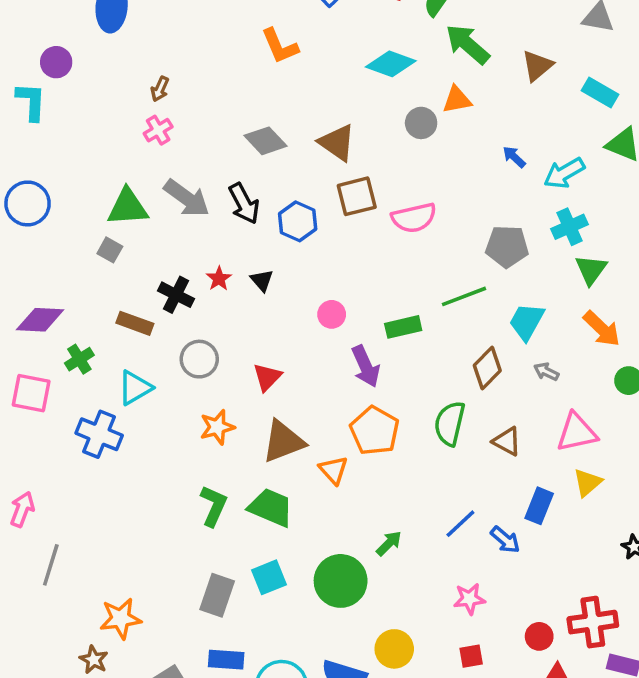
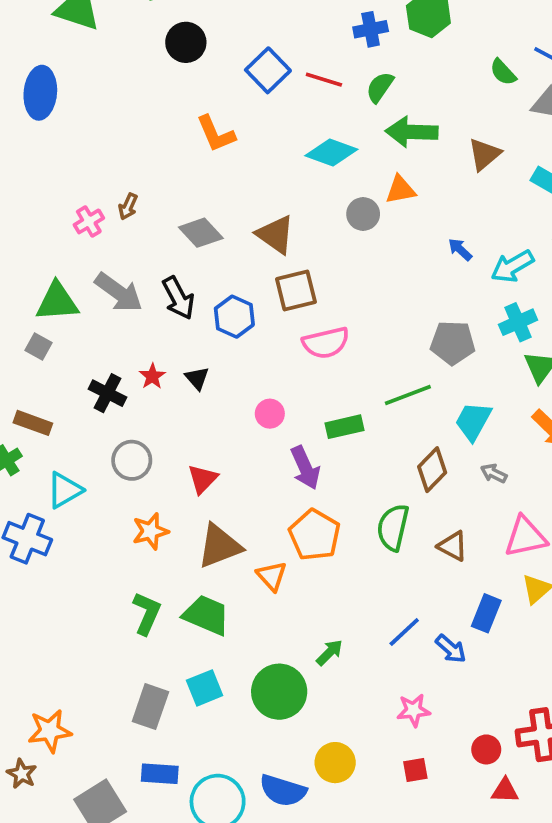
green arrow: (468, 44) -> (412, 132), turned -39
brown arrow: (160, 89) -> (128, 207), moved
pink semicircle: (414, 218) -> (326, 343), moved
brown rectangle: (135, 323) -> (33, 423), moved

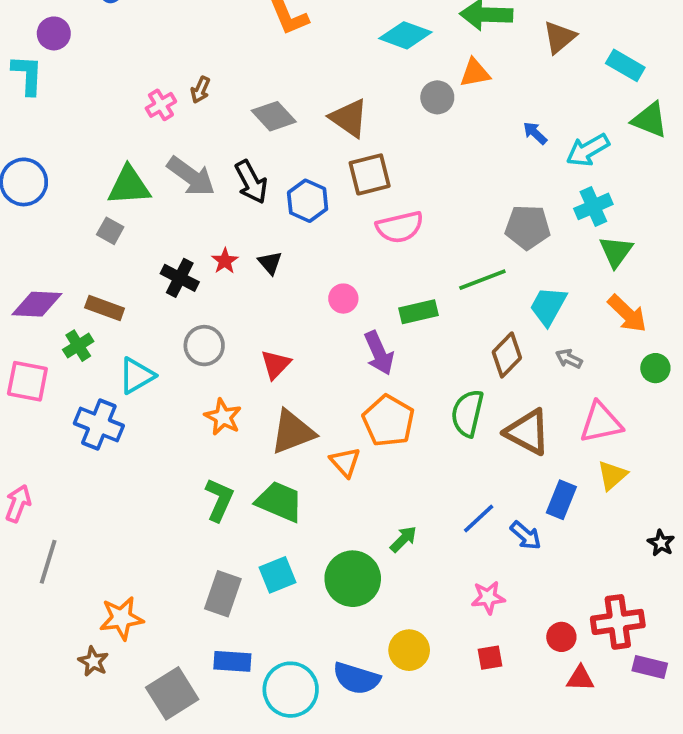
orange star: (150, 531) -> (223, 417), turned -30
brown triangle: (453, 546) -> (528, 432), size x1.5

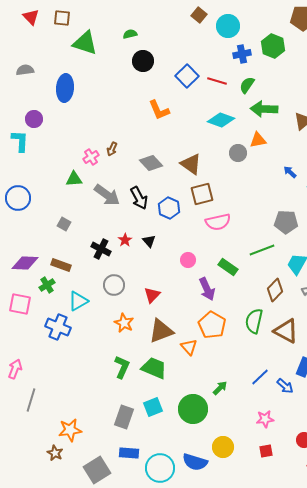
green triangle: (129, 186) -> (74, 179), moved, size x0.7
green rectangle: (419, 312) -> (228, 267), turned 48

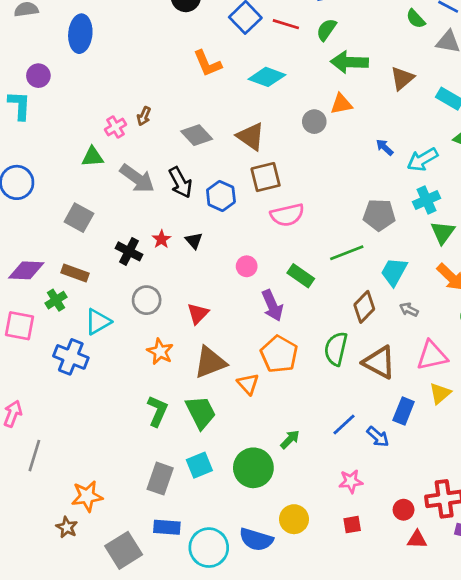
cyan diamond: (221, 120) -> (267, 77), moved
gray square: (64, 224) -> (79, 218), size x1.5
green trapezoid: (154, 368) -> (201, 412), turned 40

